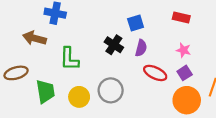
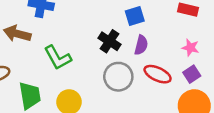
green L-shape: (69, 59) -> (58, 58), turned -30
gray circle: (111, 90) -> (118, 77), moved

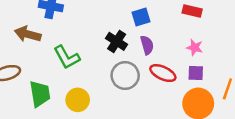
purple semicircle: (141, 45) -> (147, 45), turned -30
purple square: (192, 74) -> (196, 73), turned 35

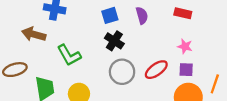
blue square: (141, 17) -> (110, 15), moved
purple semicircle: (147, 45) -> (142, 15), moved
red ellipse: (163, 73) -> (156, 70), turned -60

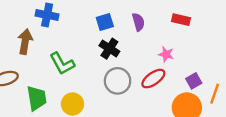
brown arrow: (34, 34) -> (25, 42), turned 85
pink star: (185, 46) -> (166, 54), moved
purple square: (186, 70) -> (194, 81), moved, turned -32

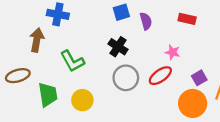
blue square: (105, 22) -> (121, 12), moved

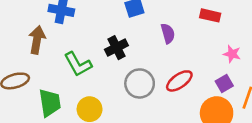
purple semicircle: (146, 21) -> (168, 33), moved
black cross: (118, 47) -> (116, 48), moved, turned 30
pink star: (173, 52) -> (232, 54), moved

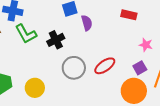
purple semicircle: (168, 33) -> (87, 23), moved
green L-shape: (78, 64) -> (26, 34), moved

